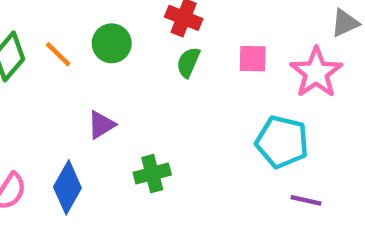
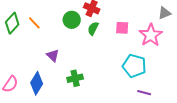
green circle: (112, 43) -> (72, 20), moved
purple triangle: (101, 125) -> (53, 55), turned -48

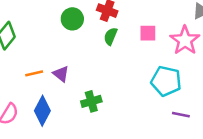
green circle: (72, 20) -> (72, 19), moved
orange line: (34, 23) -> (34, 73), moved, turned -56

